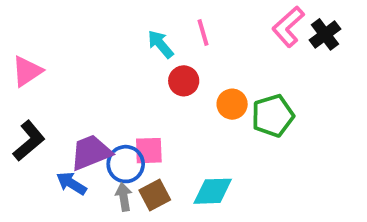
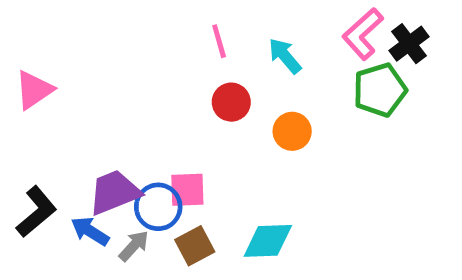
pink line: (203, 32) -> (219, 41), moved
cyan arrow: (160, 44) -> (285, 56), moved
green pentagon: (273, 116) -> (380, 90), moved
black L-shape: (29, 141) -> (36, 212), moved
gray arrow: (124, 197) -> (134, 246), moved, turned 52

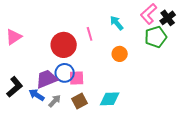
pink line: (219, 41) -> (90, 34), moved
red circle: (231, 102) -> (64, 45), moved, size x1.6
blue circle: (158, 207) -> (65, 73), moved

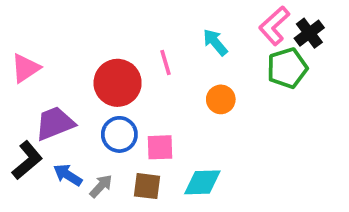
pink square: (77, 78) -> (160, 147), moved
purple trapezoid: (47, 79) -> (55, 123), moved
brown square: (80, 101) -> (147, 186), turned 35

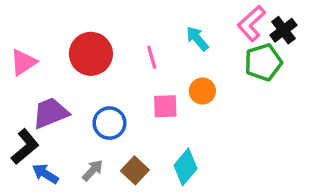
red circle: (118, 83) -> (91, 54), moved
pink square: (160, 147) -> (165, 106), moved
blue arrow: (68, 175) -> (45, 174), moved
cyan diamond: (202, 182) -> (186, 167), turned -48
brown square: (147, 186) -> (135, 170), turned 36

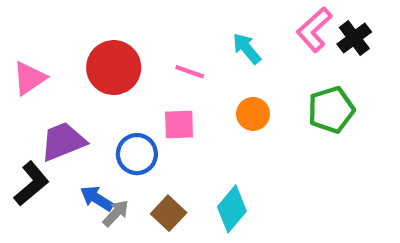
pink line: (152, 57) -> (190, 72), turned -55
green pentagon: (263, 62) -> (331, 110), moved
pink square: (165, 106) -> (179, 125), moved
blue arrow: (45, 174) -> (97, 198), moved

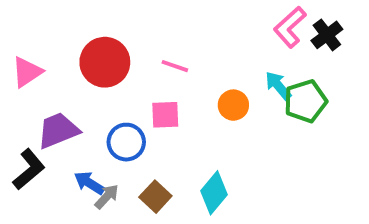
cyan arrow: (247, 49) -> (278, 86), moved

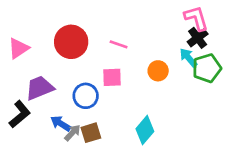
pink L-shape: (290, 27) -> (196, 18), turned 116
black cross: (327, 35) -> (198, 38), moved
brown square: (155, 197) -> (91, 133), moved, turned 30

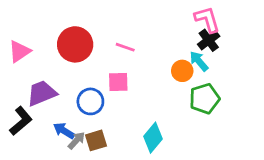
green pentagon: (207, 68) -> (204, 99), moved
orange circle: (158, 71) -> (182, 71), moved

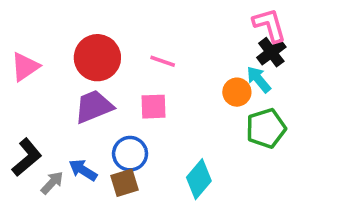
purple trapezoid: (42, 93) -> (94, 107), moved
blue circle: (90, 101) -> (130, 154), moved
gray arrow: (76, 140) -> (52, 183), moved

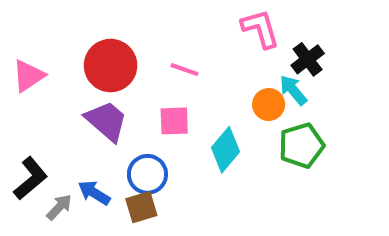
pink L-shape: (270, 25) -> (260, 29), moved
purple trapezoid: (94, 107) -> (106, 121), turned 63
cyan diamond: (199, 179) -> (225, 150), moved

